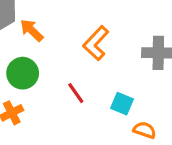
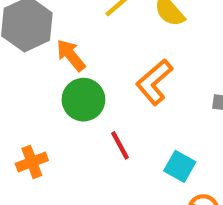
green circle: (23, 73) -> (83, 100), moved

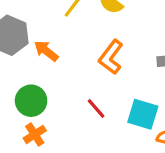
green circle: (83, 100) -> (31, 101), moved
cyan square: (180, 166) -> (143, 114), size x1.4

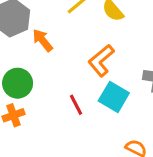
cyan square: (143, 114) -> (114, 97), moved

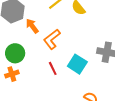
orange L-shape: (101, 60) -> (52, 39), moved

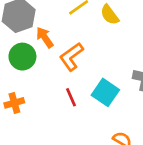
green circle: (15, 53) -> (22, 57), moved

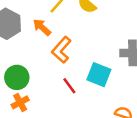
orange arrow: (45, 37) -> (42, 27), moved
green circle: (22, 57) -> (17, 77), moved

